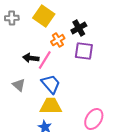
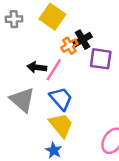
black cross: (79, 28) -> (83, 40), moved
gray triangle: (19, 85) -> (22, 100), size x1.6
yellow trapezoid: (51, 106) -> (61, 125), turned 50

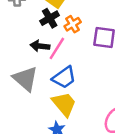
black cross: (83, 40) -> (50, 18), moved
blue trapezoid: (61, 99) -> (64, 77), turned 95

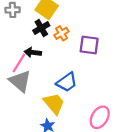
pink line: (57, 48) -> (19, 63), moved
blue trapezoid: (64, 77) -> (67, 82), moved

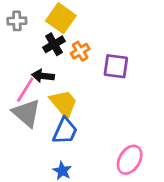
blue trapezoid: (67, 82) -> (65, 131), moved, turned -30
yellow trapezoid: (54, 103) -> (64, 103), moved

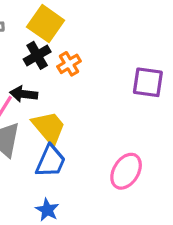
purple square: (116, 66) -> (148, 82), moved
pink ellipse: (130, 160) -> (126, 171), moved

